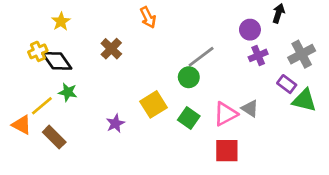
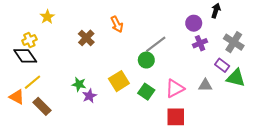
orange arrow: (148, 17) -> (117, 24), moved
gray cross: (302, 54) -> (234, 42), turned -30
black diamond: (57, 61) -> (25, 56), moved
green star: (68, 92) -> (79, 84), moved
gray triangle: (250, 108) -> (205, 85), moved, turned -32

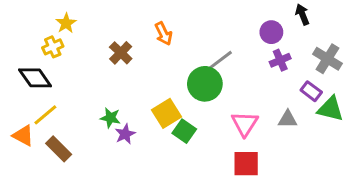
black arrow: (216, 11) -> (302, 14), turned -40
yellow cross: (29, 40) -> (53, 47), moved
green circle: (146, 60) -> (205, 84), size x1.5
pink triangle: (175, 88) -> (245, 124), turned -30
green square: (146, 92) -> (184, 131), moved

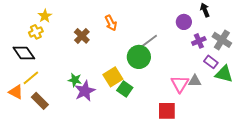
purple cross: (280, 60) -> (199, 41), moved
pink triangle: (245, 124) -> (180, 84), moved
purple star: (125, 134) -> (85, 91), size x1.5

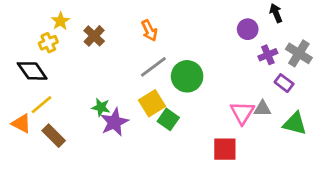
brown cross: (82, 36) -> (94, 36), moved
gray line: (148, 42) -> (153, 67), moved
green triangle: (224, 74) -> (295, 123), moved

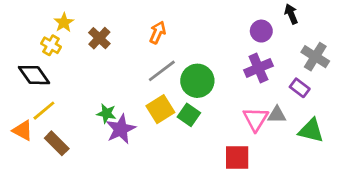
orange arrow: (149, 31) -> (158, 32), turned -130
yellow cross: (48, 43) -> (51, 45), turned -36
purple cross: (268, 55) -> (258, 68), moved, size x1.4
green square: (168, 119) -> (189, 115), moved

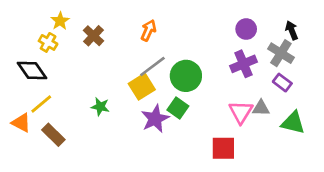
black arrow: (291, 14) -> (292, 30), moved
gray cross: (315, 57) -> (281, 53), moved
yellow square: (160, 109) -> (142, 87), moved
purple star: (121, 129) -> (155, 119), moved

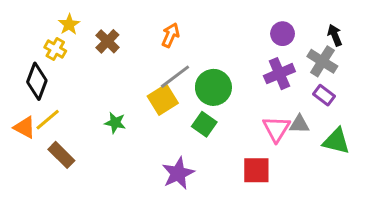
black diamond: (32, 71) -> (37, 81), turned 56
purple star: (155, 119) -> (178, 173), moved
orange triangle: (21, 123) -> (25, 127), moved

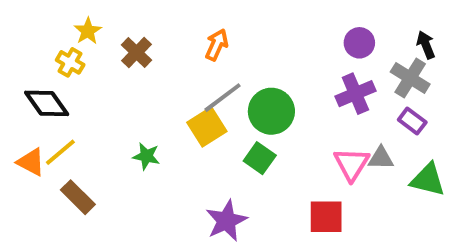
black diamond: (37, 81) -> (47, 103), turned -56

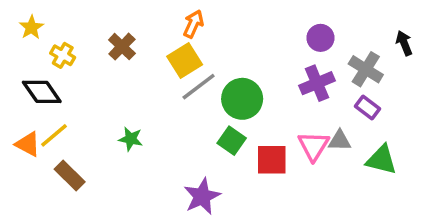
yellow star: (88, 31) -> (31, 27), moved
orange arrow: (217, 45) -> (193, 24), moved
black arrow: (426, 45) -> (404, 43), moved
yellow square: (207, 127) -> (185, 61), moved
red square: (326, 217) -> (272, 160), moved

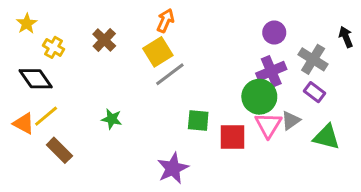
green circle: (242, 99) -> (259, 97), moved
green square: (232, 141) -> (198, 121), turned -30
gray triangle: (340, 141) -> (291, 121), turned -36

